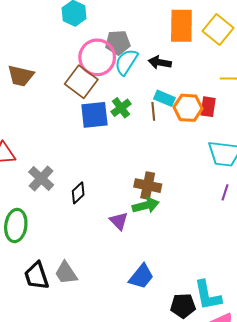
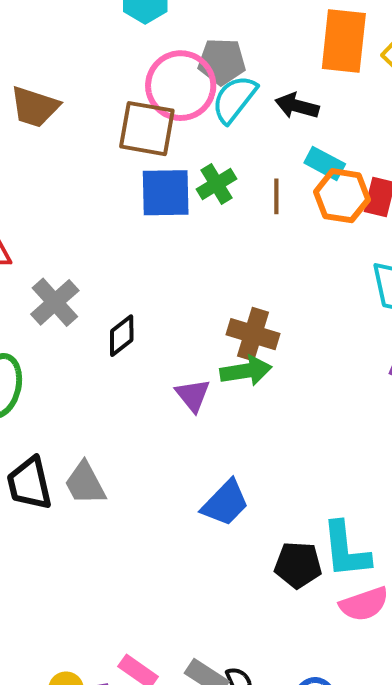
brown square: (81, 82) -> (147, 129), turned -32
cyan rectangle: (164, 98) -> (325, 163), moved

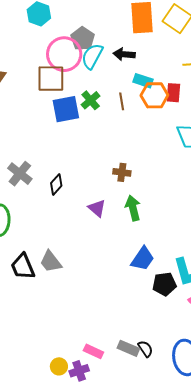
gray pentagon: (222, 62) -> (83, 39), turned -30
brown cross: (253, 334) -> (122, 172), size x0.7
green arrow: (246, 371) -> (133, 208), moved, turned -85
blue trapezoid: (225, 503) -> (143, 259), moved

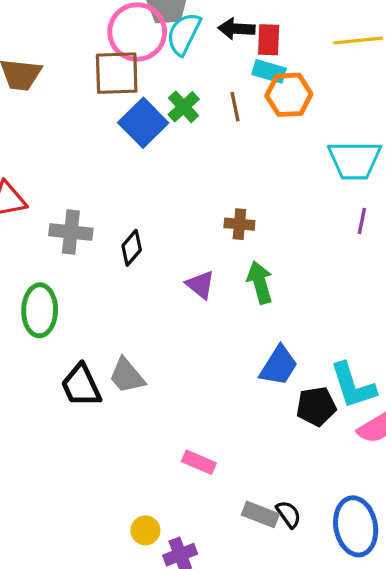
red rectangle: (173, 93) -> (269, 40), moved
blue square: (66, 109) -> (143, 123), turned -32
gray cross: (20, 174) -> (71, 232), turned -30
pink rectangle: (93, 351) -> (199, 462), moved
yellow circle: (59, 366) -> (145, 530), moved

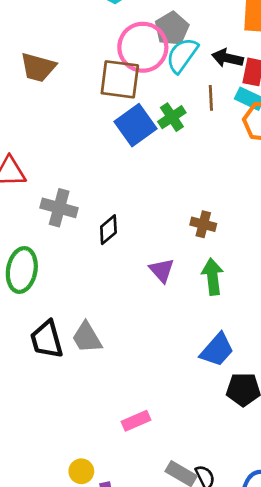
brown line: (235, 107) -> (211, 98), moved
pink rectangle: (199, 462) -> (136, 421), turned -56

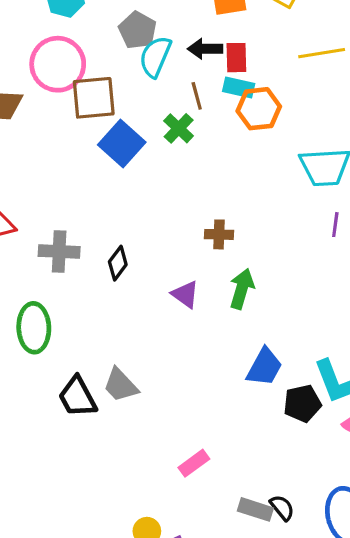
pink circle: (143, 47) -> (58, 64), moved
green cross: (172, 117) -> (179, 128), moved
green arrow: (213, 277) -> (242, 289), turned 36

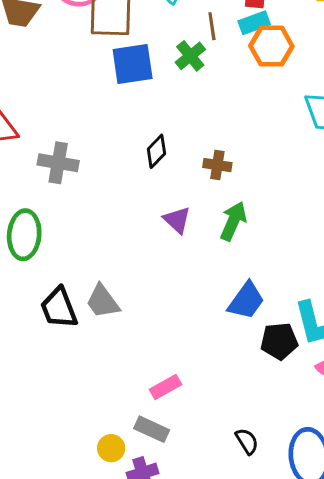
cyan rectangle: (239, 87) -> (254, 23), turned -40
blue square: (122, 143) -> (133, 64), turned 33
black diamond: (118, 263) -> (156, 151), moved
gray rectangle: (255, 509) -> (152, 429), moved

